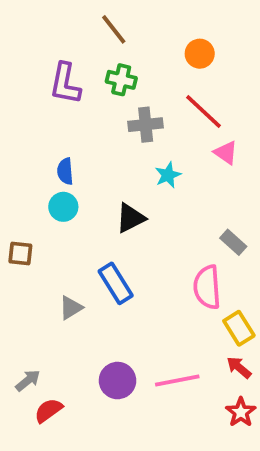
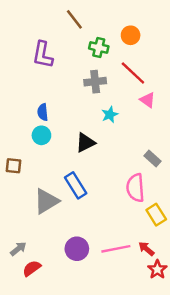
green cross: (121, 80) -> (99, 47), moved
gray triangle: (71, 308) -> (46, 201), size x1.6
red arrow: (239, 367) -> (146, 249), moved

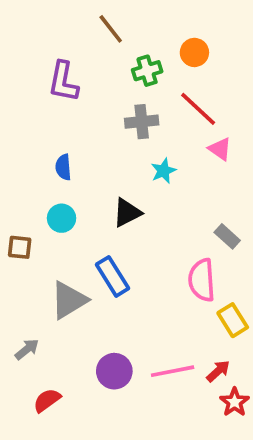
green cross: (99, 47) -> (147, 71), turned -30
cyan circle: (41, 135) -> (62, 218), moved
gray arrow: (18, 249) -> (27, 349), moved
red arrow: (146, 249) -> (218, 371), turned 98

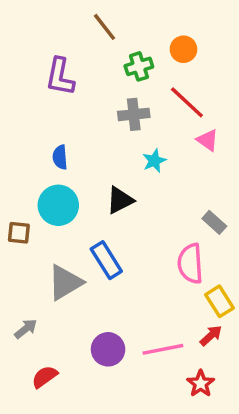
cyan circle: (62, 218) -> (58, 205), size x1.5
red arrow: (218, 371) -> (211, 336), moved
red star: (235, 402) -> (201, 384), moved

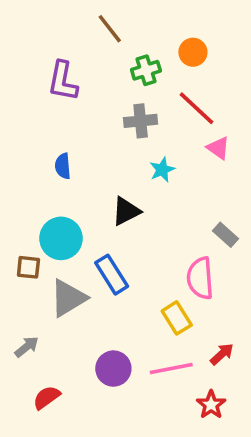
cyan circle: (58, 205) -> (61, 238), moved
brown square: (19, 233) -> (28, 267), moved
yellow rectangle: (219, 301) -> (177, 318), moved

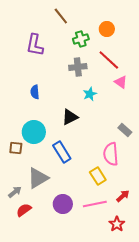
gray triangle: (68, 298) -> (38, 178), moved
red semicircle: (47, 397) -> (24, 210), moved

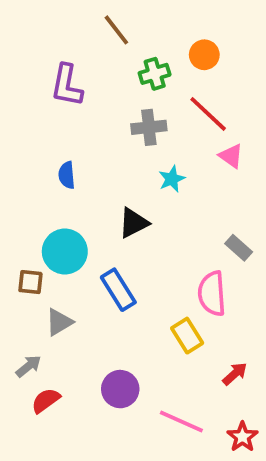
gray triangle: (38, 178) -> (59, 322), moved, size x0.7
pink line: (95, 204) -> (181, 422), moved, turned 35
red star: (117, 224) -> (242, 437), moved

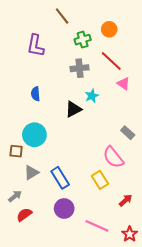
black triangle: (134, 223) -> (73, 109), moved
blue rectangle: (118, 290) -> (60, 178), moved
pink semicircle: (212, 294) -> (113, 157), turned -35

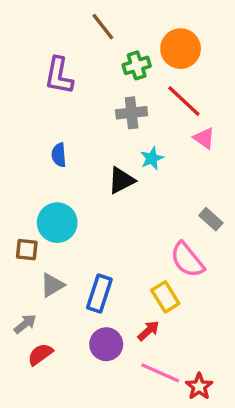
orange circle: (109, 29) -> (181, 49), size x1.5
blue rectangle: (60, 178) -> (99, 294), turned 50
red arrow: (126, 200) -> (148, 331), moved
red star: (130, 234) -> (199, 386), moved

